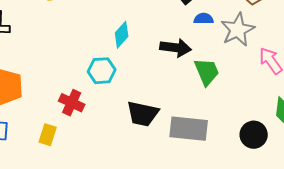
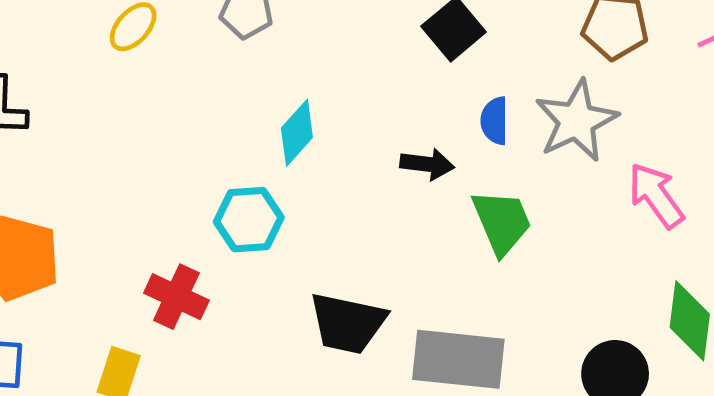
blue semicircle: (204, 19) -> (495, 121), moved, turned -90
black arrow: (176, 48) -> (427, 164), size x0.7

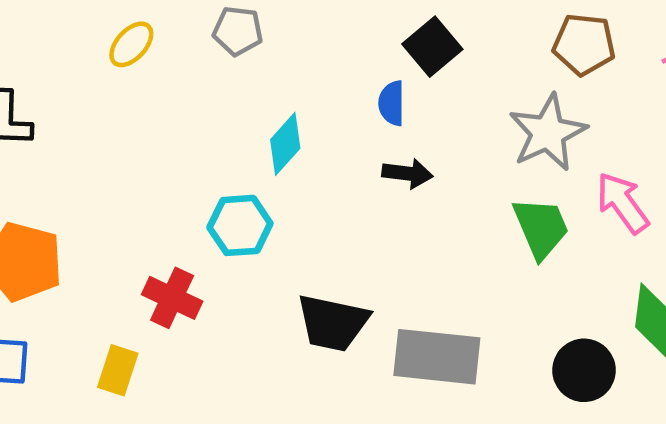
blue semicircle: (495, 121) -> (392, 103), moved
green trapezoid: (502, 222) -> (541, 228), moved

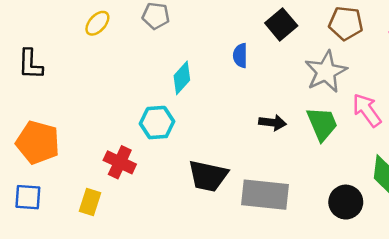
black square: (432, 47) -> (281, 24), moved
black arrow: (407, 173) -> (273, 123), moved

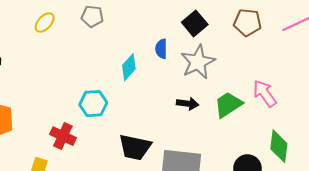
gray star: (326, 72) -> (198, 62), moved
cyan diamond: (182, 78) -> (129, 67), moved
green trapezoid: (322, 124) -> (228, 105), turned -100

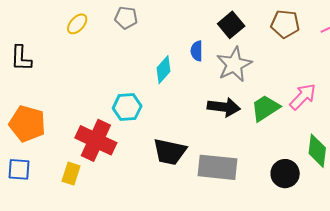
pink arrow: (265, 93) -> (303, 97), turned 80
black arrow: (188, 104) -> (224, 107), size x1.4
red cross: (63, 136) -> (96, 140), size x1.5

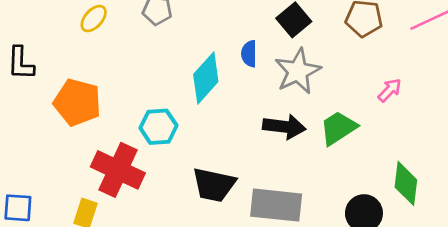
cyan diamond: (163, 70) -> (206, 78), size x1.4
pink arrow: (303, 97) -> (390, 90), moved, size x0.7
orange pentagon: (27, 124) -> (77, 102), moved

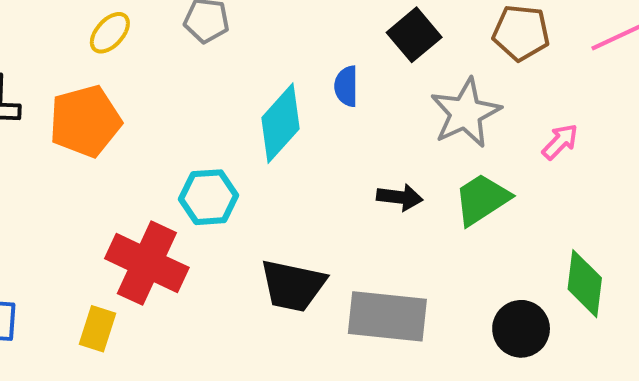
gray star: (298, 71) -> (466, 113), moved
orange pentagon: (77, 102) -> (85, 121), moved, turned -30
black arrow: (284, 127) -> (400, 197), size x0.7

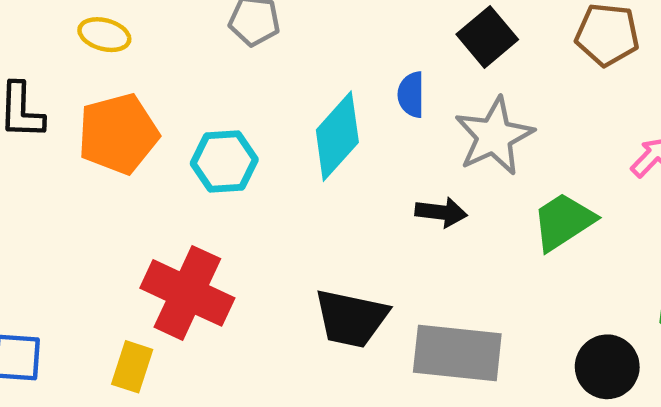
yellow ellipse: (110, 33) -> (104, 35), moved, turned 63
gray star: (466, 113) -> (494, 136), moved
cyan hexagon: (209, 197) -> (224, 161), moved
black arrow: (400, 197) -> (441, 212), moved

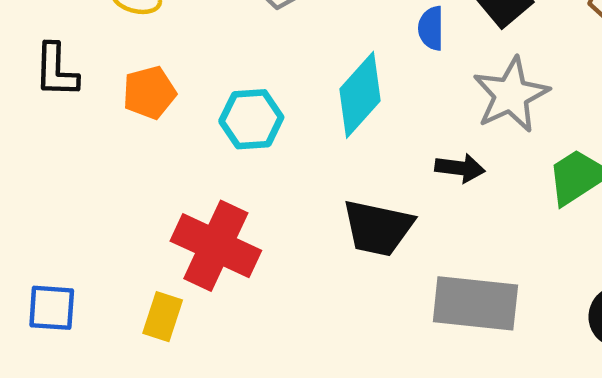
blue semicircle: (411, 95) -> (431, 28), moved
orange pentagon: (118, 134) -> (149, 93), size x0.7
black trapezoid: (351, 318) -> (378, 228), moved

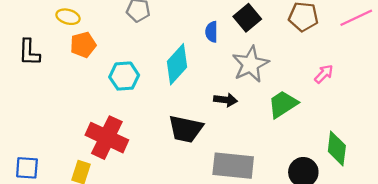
orange pentagon: (149, 93) -> (83, 45), moved

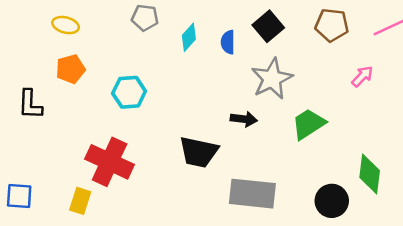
orange pentagon: (83, 45) -> (70, 69), moved
black L-shape: (29, 52) -> (30, 104), moved
cyan diamond: (177, 64) -> (189, 37), moved, size x0.6
pink arrow: (324, 74) -> (362, 76), moved

